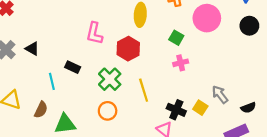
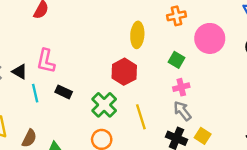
pink L-shape: (94, 33) -> (46, 61), moved
cyan line: (52, 81) -> (35, 93), moved
gray arrow: (220, 94) -> (182, 111), moved

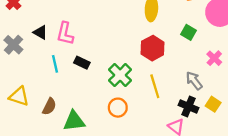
black triangle: (20, 72) -> (40, 32), moved
red hexagon: (124, 72) -> (153, 48), moved
pink cross: (181, 87) -> (214, 58), moved, turned -32

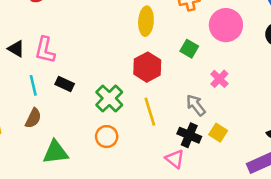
brown semicircle: (49, 106) -> (33, 118), moved

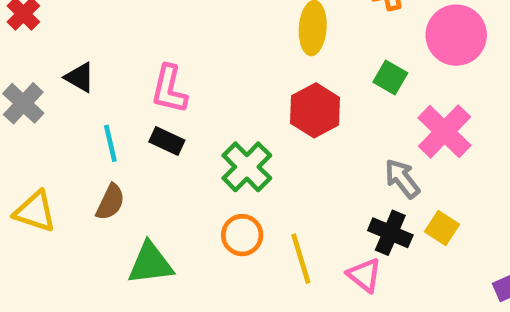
pink L-shape: (45, 50) -> (169, 89), moved
pink cross: (219, 79) -> (444, 132), size x1.6
yellow line: (150, 112) -> (301, 259), moved

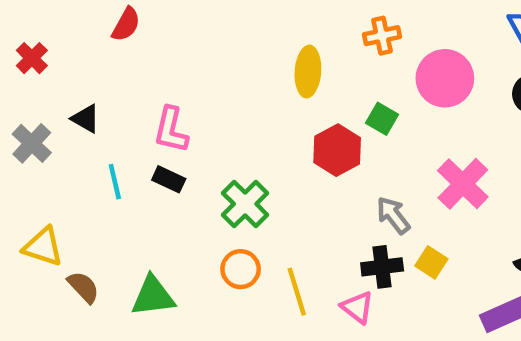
red hexagon: (315, 110) -> (337, 150), moved
pink cross: (444, 132) -> (463, 184), moved
brown semicircle: (110, 202) -> (83, 287), moved, turned -69
black cross: (390, 233) -> (382, 267), turned -30

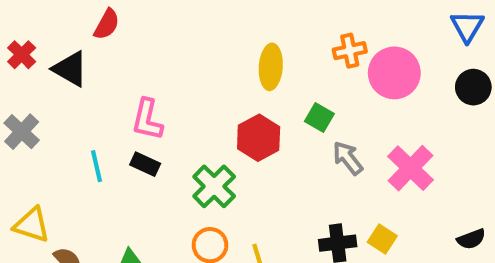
orange cross: (382, 36) -> (350, 51), moved
black triangle: (86, 119) -> (70, 69), moved, size x1.4
green square: (382, 119) -> (319, 117), moved
red hexagon: (337, 150) -> (259, 138), moved
gray arrow: (393, 215) -> (348, 158), moved

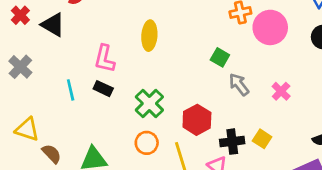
yellow ellipse: (271, 67) -> (149, 36), moved
red hexagon: (259, 138) -> (197, 120), moved
pink cross: (411, 168) -> (281, 91), size x0.6

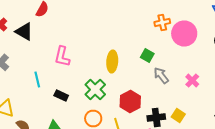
yellow ellipse: (149, 36) -> (112, 62), moved
black rectangle: (103, 89) -> (61, 96), moved

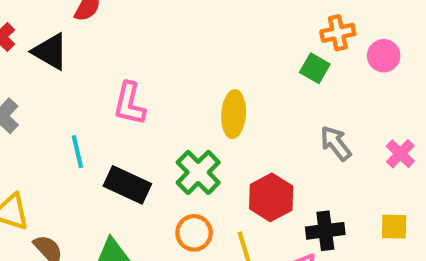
pink circle: (184, 34) -> (384, 56), size x0.6
green square: (147, 56) -> (315, 68), moved
black rectangle: (61, 96) -> (127, 185), size x1.5
yellow square: (178, 116) -> (394, 227), moved, turned -32

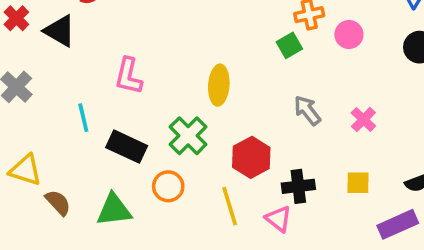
green square: (315, 68) -> (289, 45), turned 30
orange circle: (194, 233) -> (168, 186), moved

